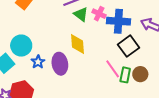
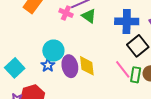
pink cross: (99, 14) -> (66, 13), moved
yellow diamond: (78, 44) -> (87, 66), moved
cyan circle: (21, 46) -> (53, 51), moved

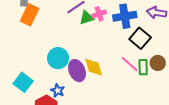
pink cross: (66, 13) -> (99, 14), moved, turned -32
green triangle: (89, 16) -> (87, 18), turned -42
blue star: (48, 65) -> (58, 91), moved

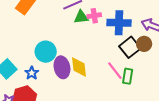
brown circle: (158, 63) -> (144, 44), moved
blue star: (58, 91) -> (32, 73), moved

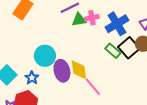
blue cross: (119, 23) -> (117, 24), turned -30
pink line: (115, 71) -> (93, 87), moved
green rectangle: (128, 76) -> (113, 51), moved, turned -56

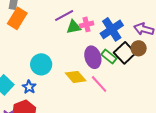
yellow diamond: (79, 70) -> (76, 77), turned -30
purple ellipse: (62, 71) -> (93, 57), moved
pink line: (93, 87) -> (99, 84), moved

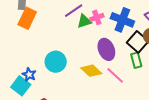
blue cross: (112, 29) -> (122, 20), turned -30
green rectangle: (109, 57) -> (136, 60), moved, turned 42
blue star: (29, 87) -> (29, 75), moved

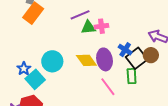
blue cross: (122, 20) -> (125, 50), moved, size x0.6
yellow diamond: (91, 71) -> (86, 60), moved
cyan square: (21, 86) -> (35, 79), moved

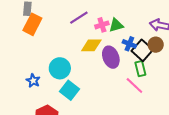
green triangle: (88, 27) -> (116, 25), moved
yellow diamond: (86, 60) -> (91, 45), moved, turned -45
cyan square: (35, 79) -> (70, 90), moved
pink line: (108, 87) -> (134, 85), moved

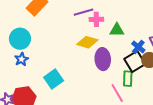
pink cross: (102, 25) -> (96, 19), moved
blue cross: (129, 44) -> (138, 47), moved
cyan circle: (60, 68) -> (20, 39), moved

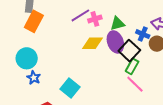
purple ellipse: (103, 59) -> (115, 42), moved
black square: (135, 62) -> (129, 51), moved
green rectangle: (128, 79) -> (132, 66), moved, turned 42

